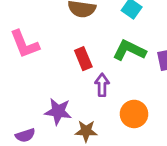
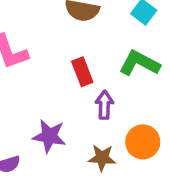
brown star: (86, 131) -> (102, 158), moved

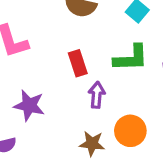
green L-shape: (139, 63) -> (131, 58), turned 147
purple star: (49, 136) -> (29, 105), moved

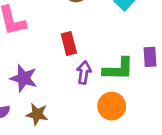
green L-shape: (131, 58) -> (118, 69), moved
brown star: (92, 144) -> (37, 114), moved

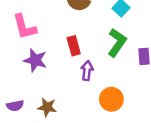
green L-shape: (118, 69) -> (117, 43), moved, turned -56
purple star: (24, 78) -> (35, 60), moved

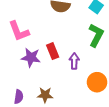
red rectangle: (74, 46) -> (53, 51), moved
purple semicircle: (15, 106) -> (19, 97), turned -64

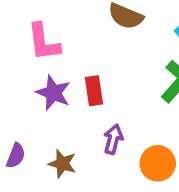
purple arrow: (74, 61) -> (113, 139), moved

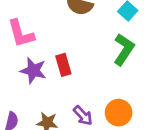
purple arrow: (113, 139) -> (83, 116), moved, turned 130

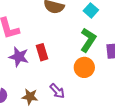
orange circle: (119, 113) -> (84, 67), moved

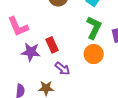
purple arrow: (57, 91) -> (62, 69), moved

